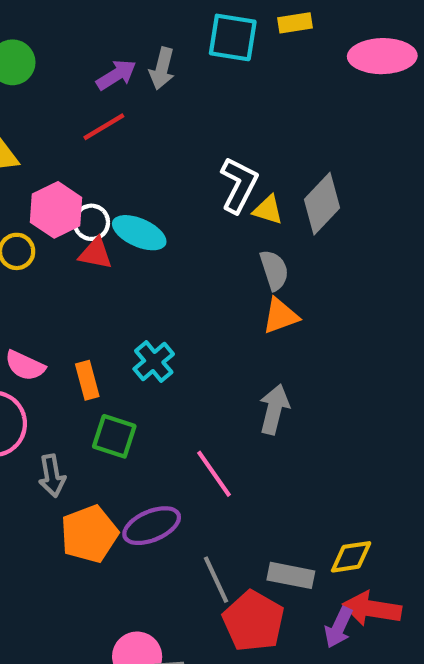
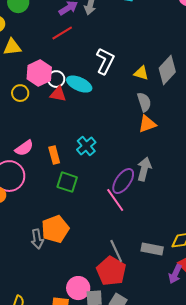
white L-shape: (239, 185) -> (105, 61), moved
pink semicircle: (25, 366) -> (24, 148), turned -60
gray arrow: (52, 476) -> (37, 239), moved
purple ellipse: (152, 526) -> (123, 181), moved, turned -32
red pentagon: (253, 621) -> (111, 271), moved

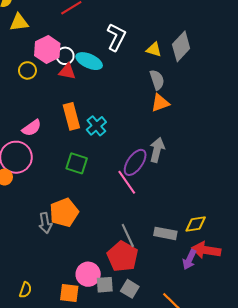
orange rectangle: (54, 155) -> (71, 116), moved, size x1.4

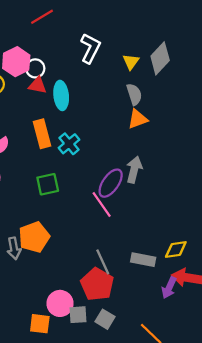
yellow triangle: (154, 50) -> (131, 62), turned 49
cyan ellipse: (89, 61) -> (61, 95), moved, turned 60
green square: (77, 163) -> (48, 184), turned -30

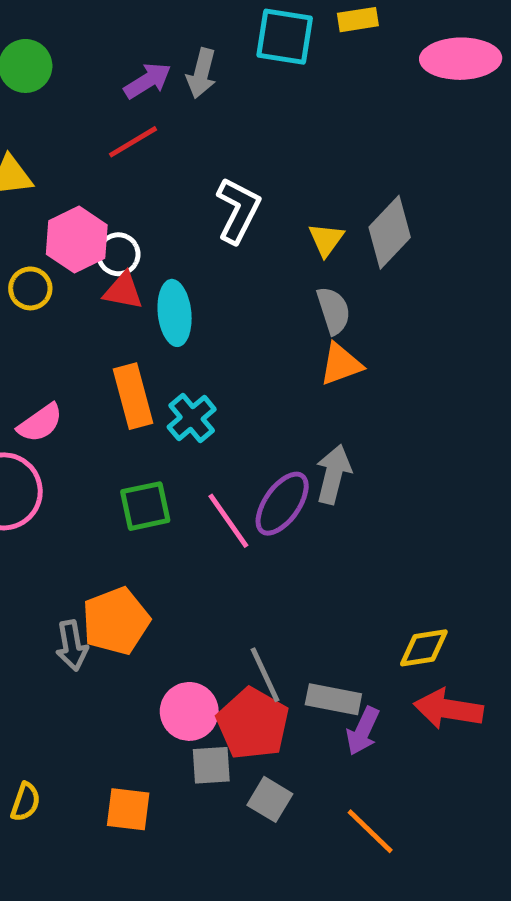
pink line: (102, 204) -> (228, 521), moved
gray rectangle: (143, 260) -> (333, 699), moved
purple arrow: (169, 288) -> (363, 731), moved
pink circle: (60, 303) -> (189, 711), moved
gray square: (78, 315) -> (211, 765), moved

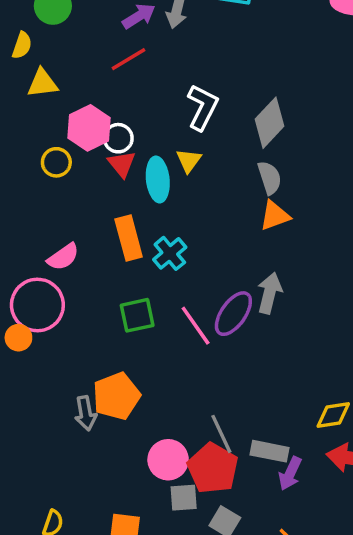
gray diamond: (390, 232) -> (270, 123), moved
yellow triangle: (326, 240) -> (189, 161), moved
red triangle: (123, 291) -> (122, 164), turned 40

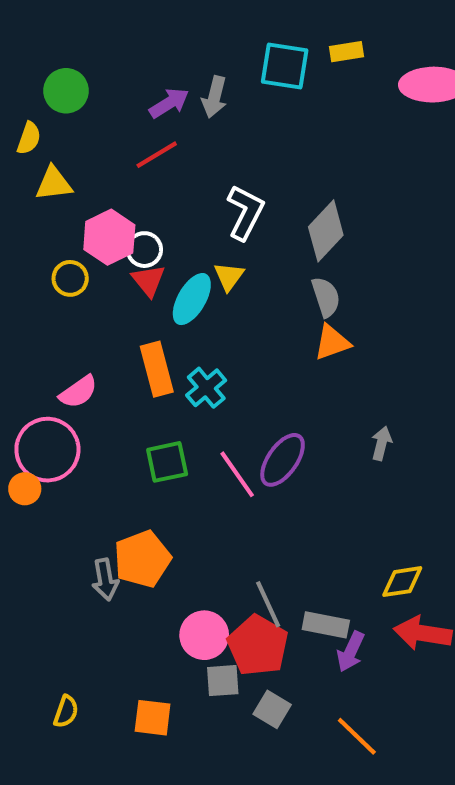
cyan ellipse: (158, 179) -> (192, 299), turned 36
gray arrow: (270, 293) -> (382, 443), moved, size x0.7

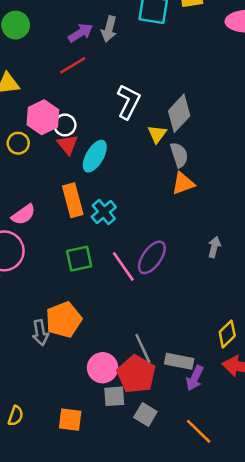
yellow triangle: (229, 276) -> (157, 134), moved
yellow diamond: (402, 582) -> (227, 334), turned -36

